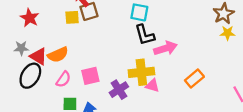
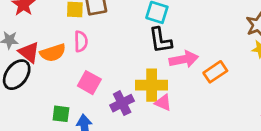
pink square: (90, 76) -> (89, 83), turned 36
pink semicircle: (63, 79) -> (81, 41), moved, turned -42
orange rectangle: (194, 79) -> (215, 72), moved

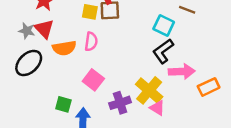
black L-shape: (160, 40) -> (163, 51), turned 55
red triangle: (29, 52) -> (44, 29), moved
yellow cross: (152, 85) -> (149, 90), turned 32

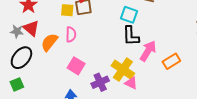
orange semicircle: (64, 48) -> (49, 42), turned 144
black L-shape: (163, 51) -> (131, 36), turned -50
pink arrow: (182, 71) -> (148, 51), turned -50
green square: (63, 104) -> (17, 84), moved, turned -32

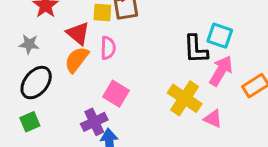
cyan square: (129, 15) -> (220, 36), moved
red triangle: (31, 28) -> (78, 33), moved
purple cross: (100, 82) -> (94, 122), moved
pink triangle: (131, 83) -> (213, 119), moved

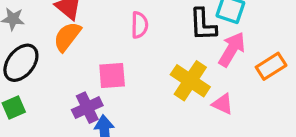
pink semicircle: (108, 48) -> (140, 25), moved
pink square: (116, 94) -> (112, 75), turned -35

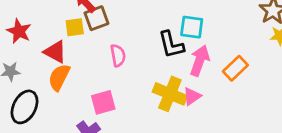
pink triangle: (223, 104) -> (192, 96), moved, turned -48

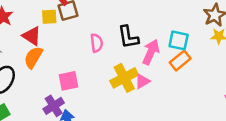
cyan square: (192, 27) -> (179, 40), moved
pink semicircle: (118, 55) -> (97, 43), moved
yellow cross: (170, 94) -> (124, 78), turned 36

